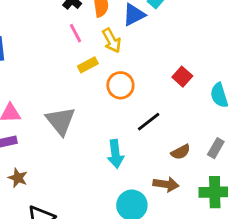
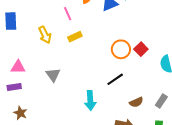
yellow arrow: (112, 40) -> (45, 35), moved
orange circle: (120, 85) -> (121, 49), moved
gray triangle: (61, 121) -> (53, 75), size x0.7

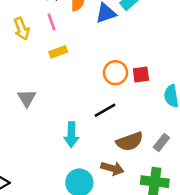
yellow arrow: (45, 35) -> (22, 29), moved
red square: (141, 49) -> (141, 75), turned 32
brown semicircle: (136, 102) -> (130, 141), size x1.5

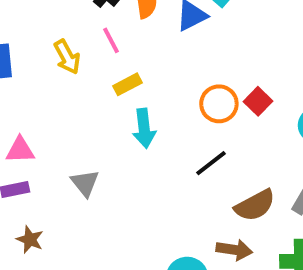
red square: (141, 75) -> (258, 101), turned -30
gray triangle: (27, 98) -> (85, 183), moved
cyan arrow: (71, 135) -> (144, 128), moved

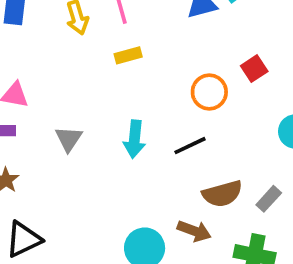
red square: (258, 101) -> (254, 69), moved
cyan arrow: (144, 128) -> (134, 139), moved

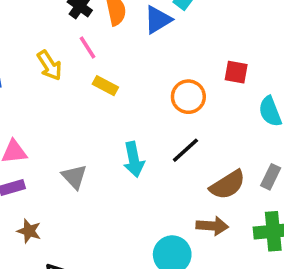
yellow rectangle: (128, 55) -> (105, 86), turned 60
red square: (254, 69) -> (236, 72), moved, turned -30

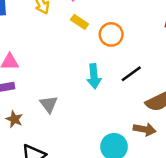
orange circle: (188, 97) -> (111, 34), moved
gray triangle: (74, 177) -> (49, 104), moved

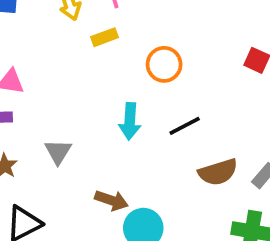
yellow rectangle: (79, 22) -> (104, 37), moved, turned -63
brown arrow: (145, 129) -> (111, 200), moved

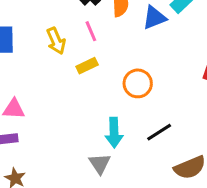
gray triangle: (58, 152) -> (100, 164), moved

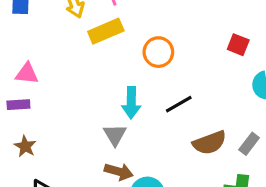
yellow rectangle: (87, 66) -> (106, 31), size x1.5

